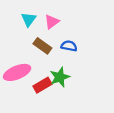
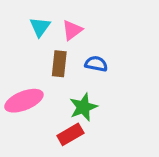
brown rectangle: (42, 46) -> (59, 64), turned 60
red rectangle: (42, 85) -> (70, 134), moved

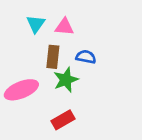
pink triangle: (72, 30) -> (64, 27), turned 42
green star: (83, 107) -> (66, 80), moved

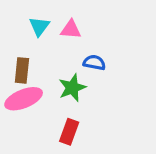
brown rectangle: (53, 57) -> (22, 70), moved
red rectangle: (63, 120) -> (69, 132), turned -40

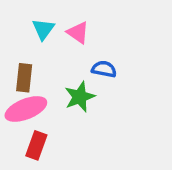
pink triangle: (71, 30) -> (78, 33), turned 30
red rectangle: (69, 132) -> (36, 145), moved

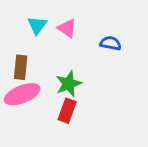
blue semicircle: (104, 69) -> (110, 43), moved
red rectangle: (36, 145) -> (67, 111), moved

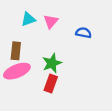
cyan triangle: (37, 25) -> (28, 19), turned 35
pink triangle: (67, 28) -> (51, 21), turned 35

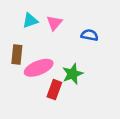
green star: (52, 63) -> (73, 74), moved
pink ellipse: (17, 71) -> (39, 68), moved

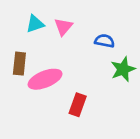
green star: (73, 74) -> (123, 69), moved
red rectangle: (54, 90) -> (78, 105), moved

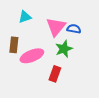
pink triangle: (63, 27) -> (56, 27), moved, size x1.5
green star: (123, 69) -> (64, 49), moved

